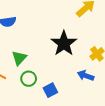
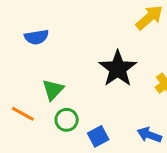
blue arrow: (86, 76) -> (149, 135), moved

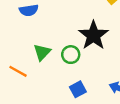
green circle: (67, 120) -> (71, 55), moved

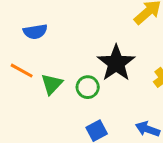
orange line: (18, 71) -> (22, 71), moved

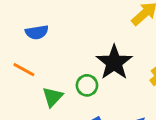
green triangle: (52, 84) -> (53, 97), moved

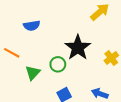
blue semicircle: (37, 32) -> (32, 26), moved

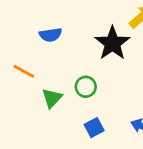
black star: (78, 48) -> (112, 43), moved

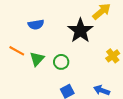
green triangle: (52, 98) -> (37, 59), moved

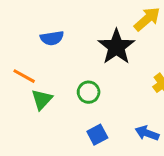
green triangle: (37, 59) -> (42, 99), moved

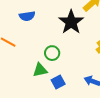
green triangle: (42, 99) -> (40, 70), moved, turned 35

